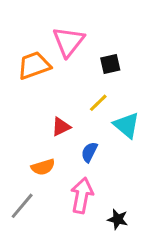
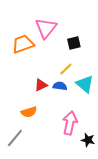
blue semicircle: (89, 152) -> (60, 86), moved, turned 72
pink arrow: (82, 195) -> (70, 123), moved
black star: (118, 219) -> (88, 140), moved

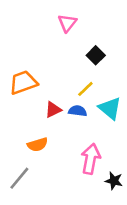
pink triangle: (46, 28) -> (67, 23), moved, size x0.7
black square: (74, 43) -> (96, 55), turned -32
orange trapezoid: (23, 44) -> (23, 82), moved

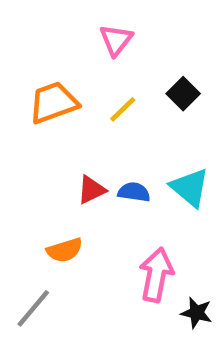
black square: (96, 55) -> (183, 94), moved
orange trapezoid: (23, 82) -> (53, 103), moved
yellow line: (85, 89) -> (123, 109), moved

